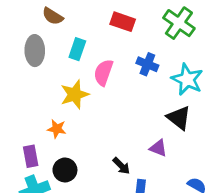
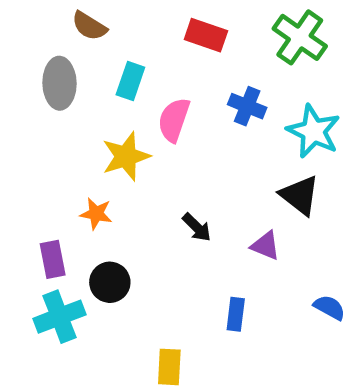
black arrow: (121, 166) -> (197, 227), moved

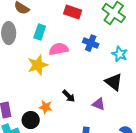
pink semicircle: (174, 120) -> (59, 49), turned 60
cyan star: (313, 131) -> (120, 54), size x0.7
orange star: (96, 214) -> (46, 107), moved

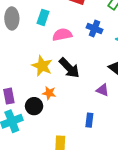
yellow star: (38, 65) -> (42, 66), moved, turned -30
black arrow: (69, 96) -> (69, 68), moved, size x1.6

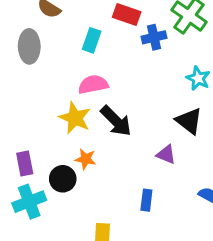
cyan rectangle: (43, 17) -> (92, 40), moved
blue cross: (94, 29) -> (154, 37), moved, turned -35
pink semicircle: (62, 35) -> (93, 84), moved

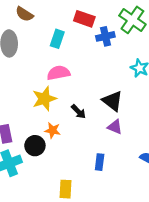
yellow star: (75, 118) -> (44, 99), turned 30
black arrow: (116, 121) -> (78, 112), moved, size x0.6
black triangle: (189, 121) -> (112, 101), moved

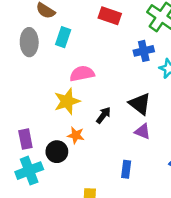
blue cross: (105, 36) -> (144, 51), moved
cyan rectangle: (57, 39) -> (63, 37), moved
black arrow: (78, 112) -> (103, 115), turned -98

